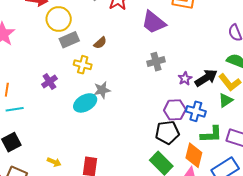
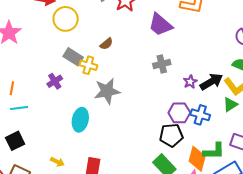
gray rectangle: (69, 40) -> (73, 57), moved, turned 54
gray star: (102, 90) -> (107, 91), size x1.5
cyan ellipse: (85, 103) -> (80, 120), moved, turned -50
green L-shape: (211, 134) -> (214, 151), moved

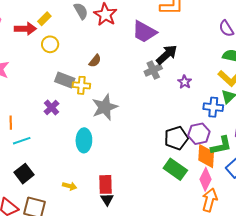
yellow circle: (66, 19) -> (50, 44), size x0.7
black arrow: (211, 82) -> (167, 55), moved
purple hexagon: (179, 113) -> (199, 134), moved
blue cross: (200, 115) -> (213, 107), moved

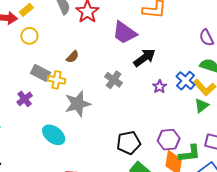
gray cross: (153, 70) -> (114, 80), moved, turned -36
blue cross: (213, 107) -> (186, 81), moved, turned 30
black pentagon: (176, 138) -> (129, 143), moved
cyan ellipse: (84, 140) -> (54, 135), turned -60

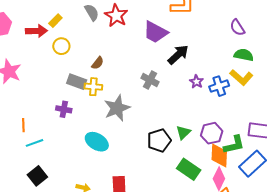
brown semicircle: (72, 57) -> (98, 63), moved
blue cross: (186, 81) -> (219, 86), moved, turned 36
purple cross: (25, 99) -> (64, 109), turned -35
green triangle: (202, 106) -> (183, 133), moved
black pentagon: (129, 143) -> (159, 140), moved

